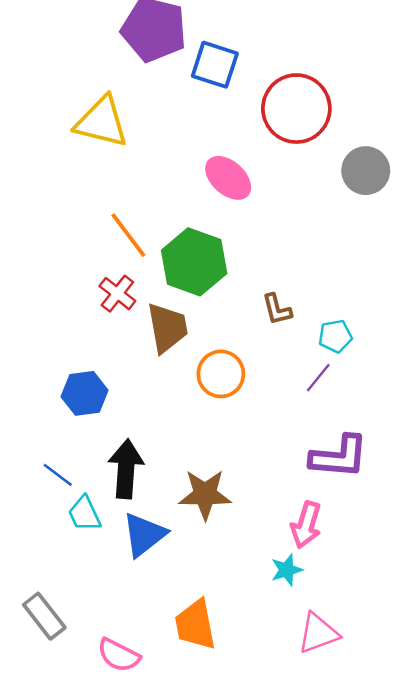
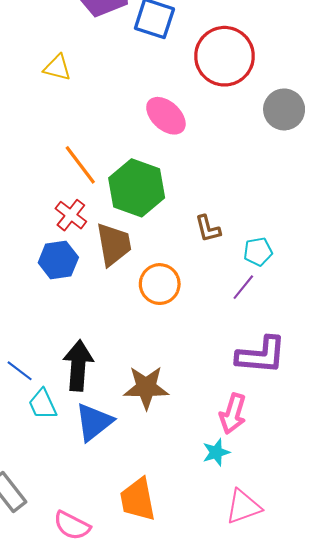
yellow triangle: (102, 122) -> (57, 68), size x0.6
blue hexagon: (85, 393) -> (58, 260), moved

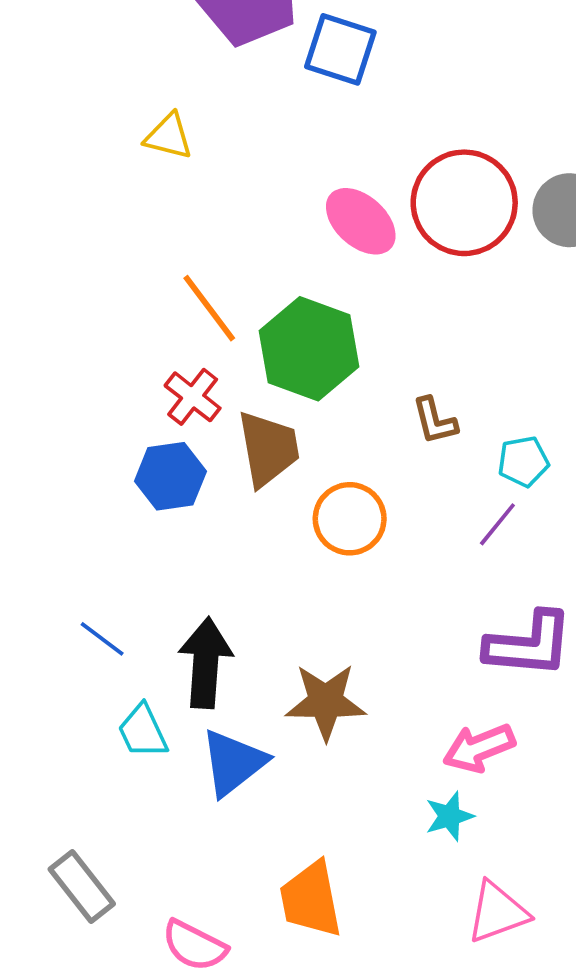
red circle: (225, 56) -> (464, 203), moved
blue line: (20, 371) -> (102, 639), moved
pink arrow: (233, 414) -> (479, 748), turned 51

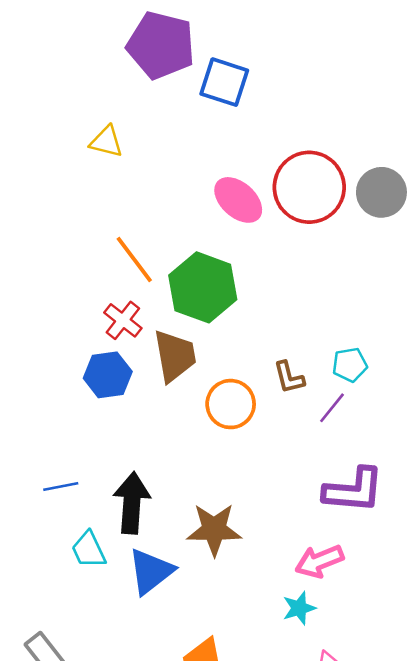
brown L-shape: (435, 421) -> (289, 377), moved
blue line: (102, 639) -> (61, 486), turned -48

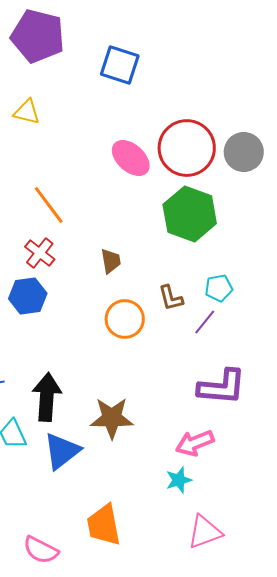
purple pentagon: (161, 45) -> (38, 36), moved
green hexagon: (203, 287) -> (190, 214), moved
brown trapezoid: (175, 356) -> (111, 261), moved, size x0.6

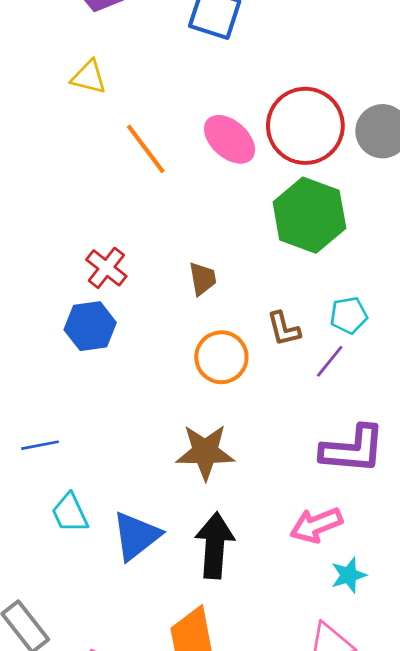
orange line: (49, 205) -> (146, 149), moved
black arrow: (47, 397) -> (215, 545), moved
brown star: (112, 418) -> (205, 452), moved
cyan star: (179, 480) -> (349, 575), moved

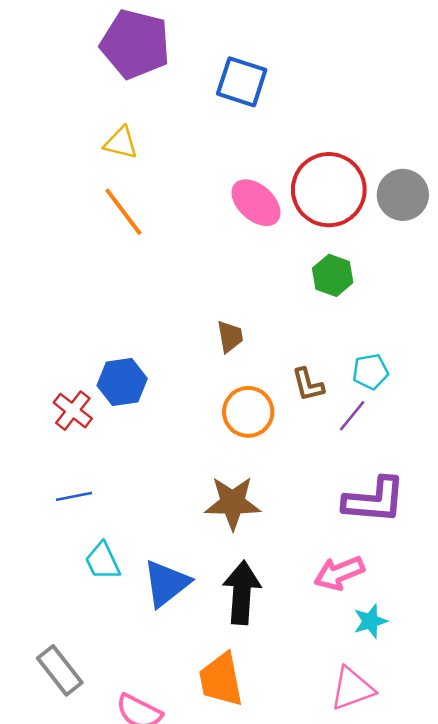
orange line: (146, 149) -> (123, 212), moved
green hexagon: (309, 215) -> (333, 275), size x0.6
red cross: (106, 268) -> (73, 411), moved

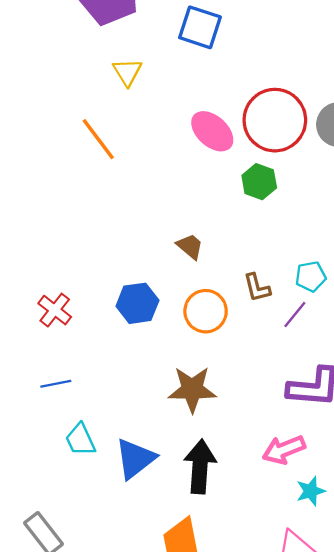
yellow triangle: (121, 143) -> (127, 72), moved, turned 44
green hexagon: (333, 275) -> (259, 182), moved
brown trapezoid: (230, 337) -> (190, 246), turned -40
blue hexagon: (122, 382) -> (137, 303), moved

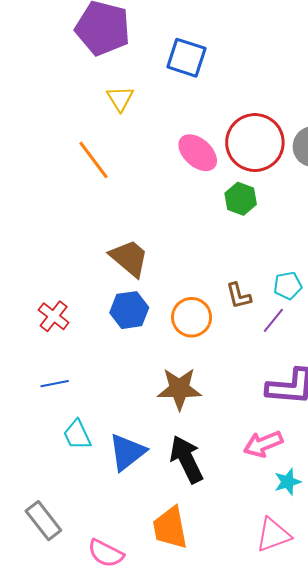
brown trapezoid: (190, 246) -> (129, 258), moved, size x1.6
black arrow: (200, 466) -> (186, 459), turned -30

